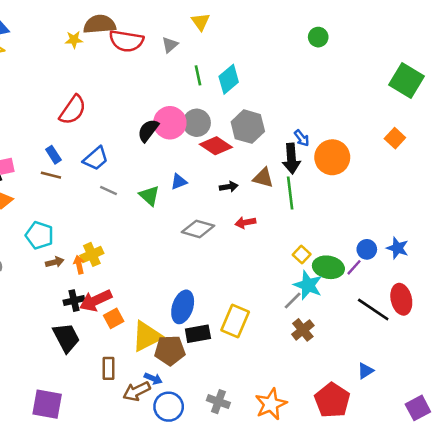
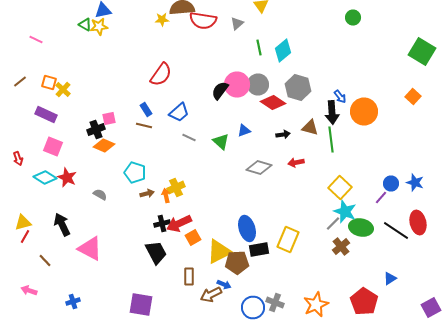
yellow square: (302, 254) -> (340, 188), size x1.6
green ellipse: (328, 267) -> (361, 228), moved
blue ellipse: (183, 307) -> (247, 228), turned -35
blue circle: (169, 407) -> (253, 308), moved

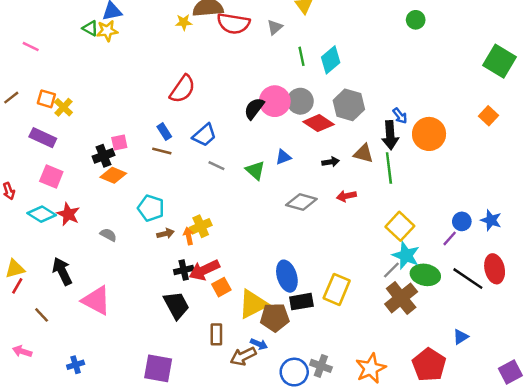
brown cross: (341, 246) -> (401, 298), size x1.5

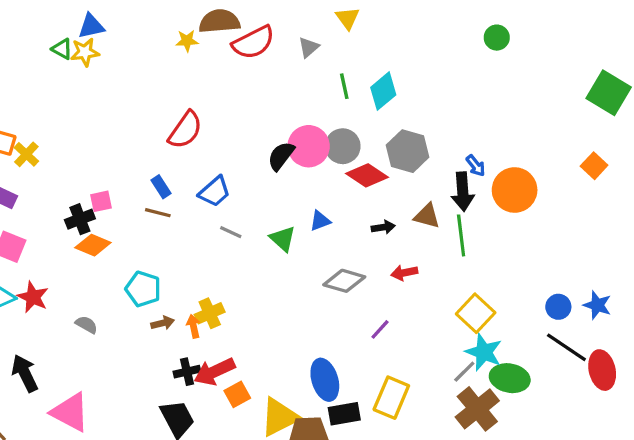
red semicircle: (233, 23) -> (253, 42), turned -36
purple line: (450, 238) -> (380, 329), moved
black line: (468, 279) -> (566, 347), moved

